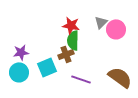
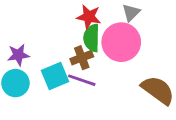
pink circle: (116, 29) -> (121, 42), moved, size x1.4
purple line: (81, 79) -> (82, 80), moved

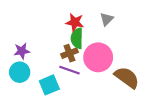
pink circle: (121, 42) -> (98, 57), moved
cyan square: (55, 76) -> (49, 85), moved

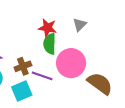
brown cross: (69, 53) -> (23, 66), moved

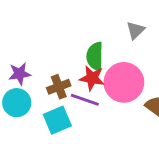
red star: (48, 28) -> (92, 78), moved

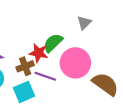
green semicircle: (95, 56) -> (53, 43), turned 45
red star: (92, 78) -> (39, 53), moved

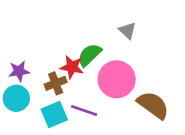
gray triangle: (84, 23) -> (127, 31), turned -32
purple line: (45, 76) -> (84, 110), moved

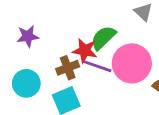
purple star: (19, 71) -> (28, 36), moved
purple line: (84, 110) -> (98, 66), moved

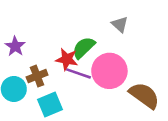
purple star: (28, 36) -> (15, 46), turned -30
brown cross: (68, 68) -> (37, 76), moved

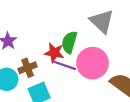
gray triangle: (120, 24) -> (102, 21), size x1.6
green semicircle: (84, 48) -> (69, 42), turned -30

